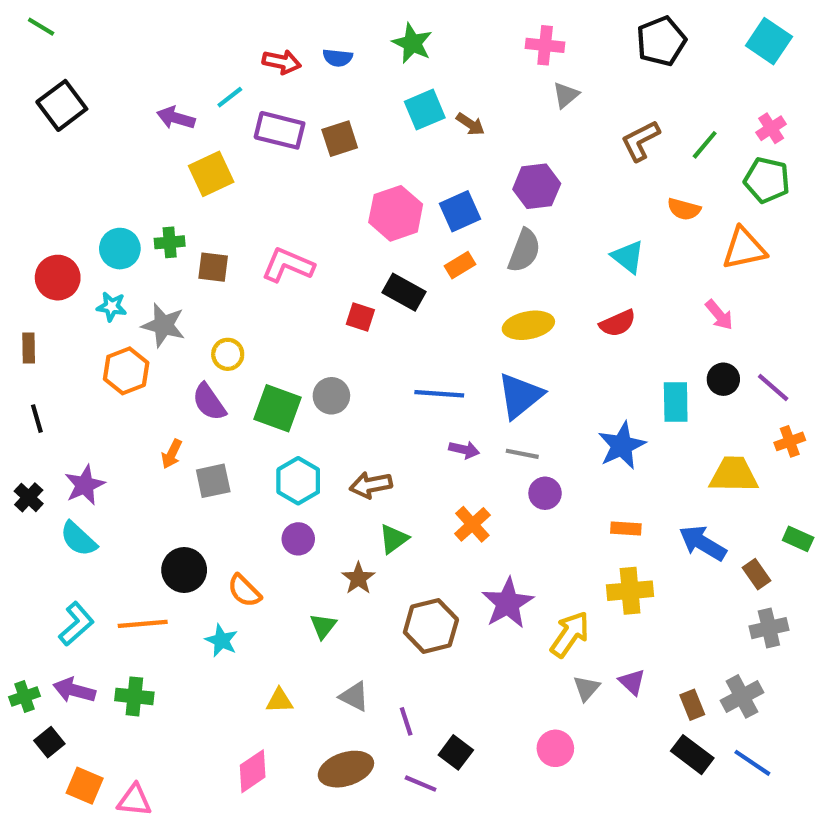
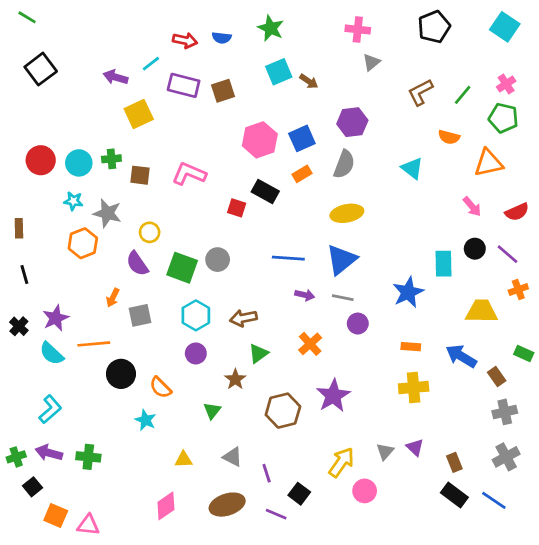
red circle: (58, 278) -> (41, 160), moved
red semicircle: (618, 323) -> (517, 212), moved
orange line: (143, 624) -> (94, 344), moved
yellow arrow: (570, 634) -> (341, 462), moved
gray cross: (742, 696) -> (506, 457), moved

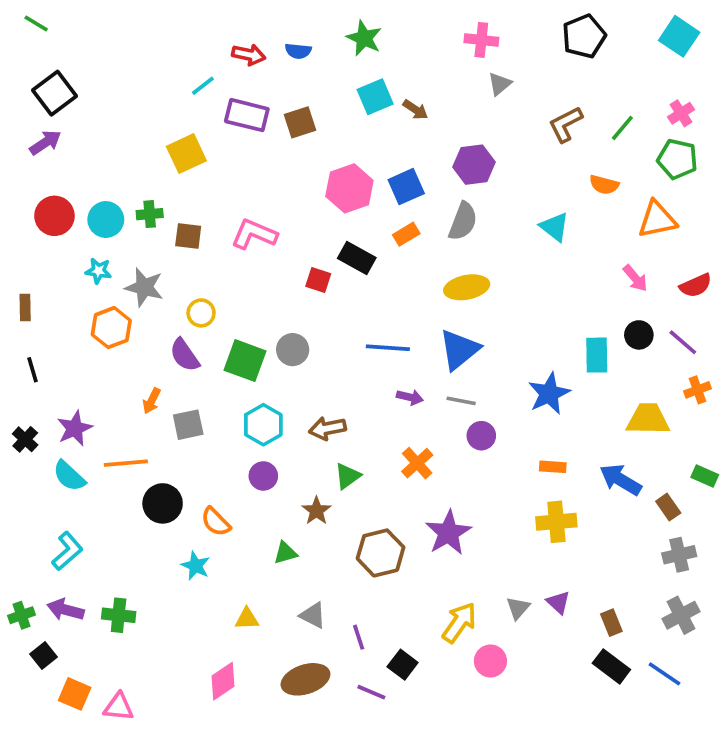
purple arrow: (116, 77) -> (45, 143), moved, turned 130
green triangle: (212, 411) -> (285, 553), turned 36

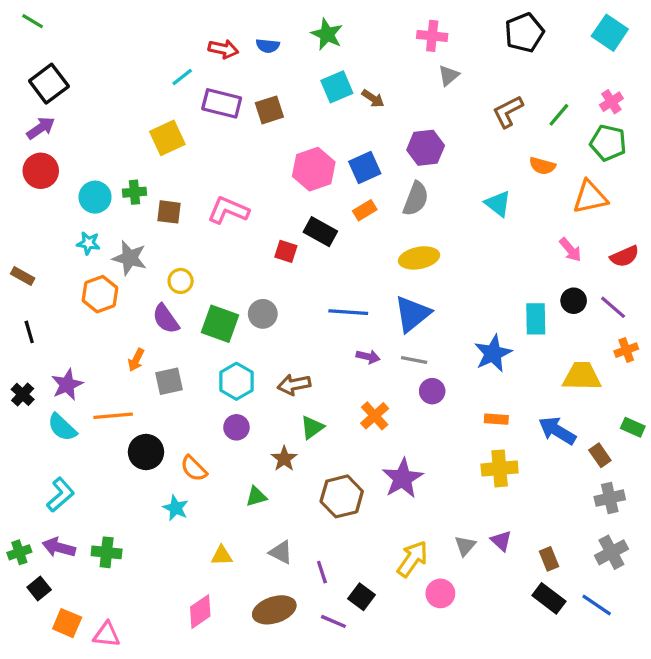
red circle: (54, 216) -> (41, 171), moved
brown rectangle: (25, 307) -> (23, 276), turned -60

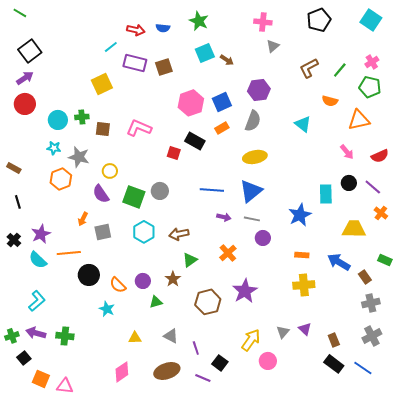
orange cross: (626, 350) -> (381, 213), turned -32
purple circle: (236, 427) -> (143, 281), moved

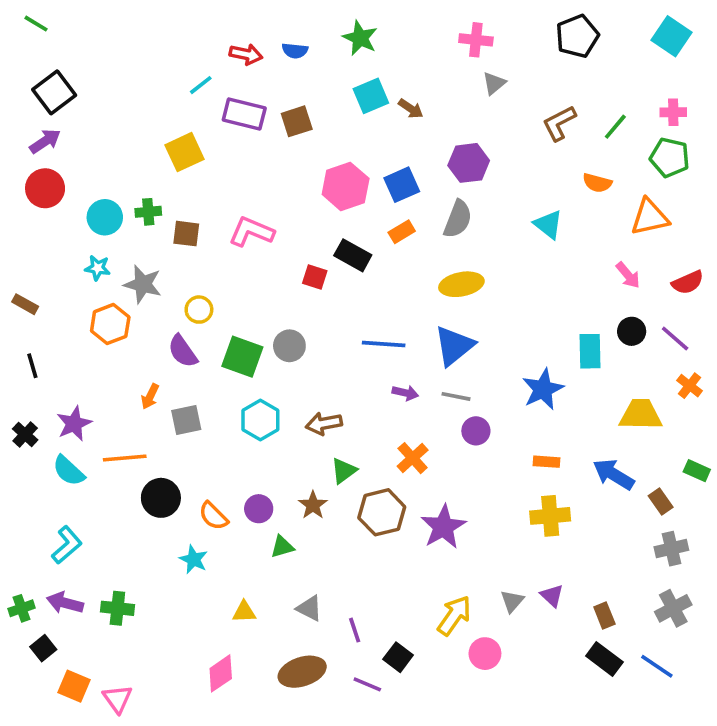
pink cross: (372, 62) -> (673, 112), turned 32
brown hexagon: (208, 302) -> (382, 512), moved
pink triangle: (65, 386) -> (117, 699), turned 48

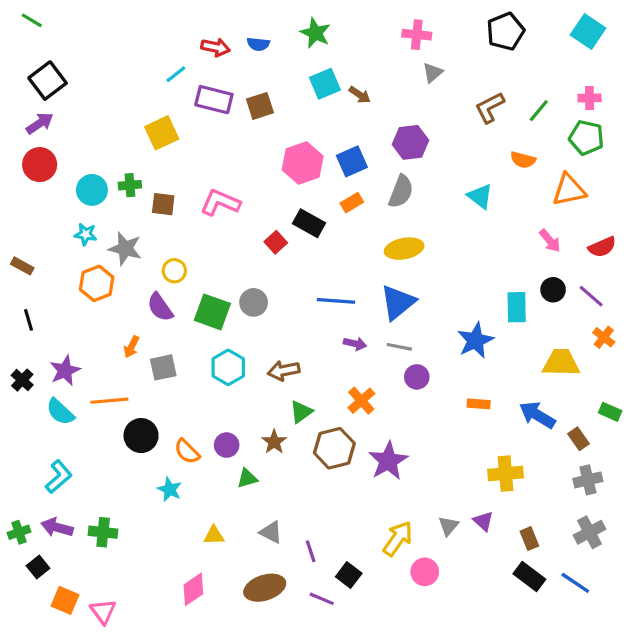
red square: (315, 277) -> (276, 242), turned 30
yellow cross: (550, 516) -> (506, 474), moved

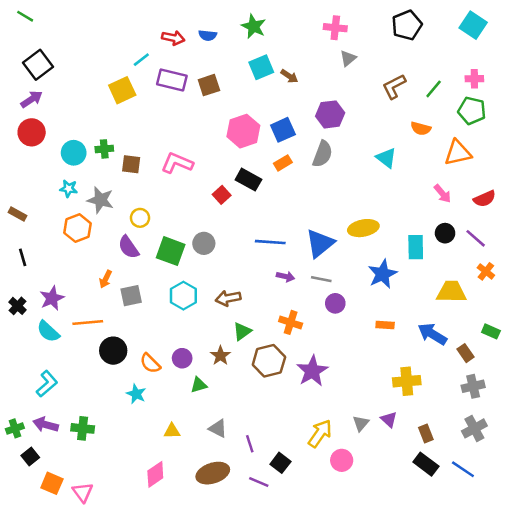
yellow square: (162, 133) -> (122, 90), moved
yellow ellipse: (404, 249) -> (363, 228), moved
orange cross: (361, 401) -> (291, 322), turned -30

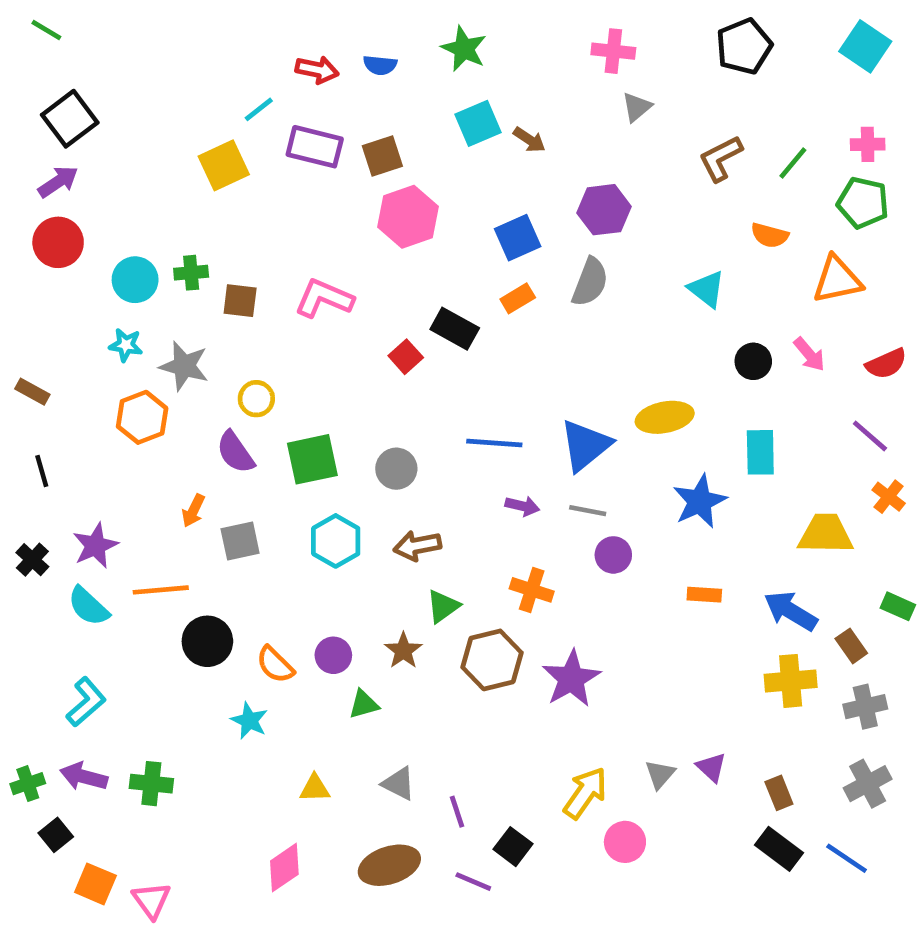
pink hexagon: (243, 131) -> (408, 217), moved
black circle: (445, 233) -> (753, 361), moved
gray circle: (204, 243) -> (396, 469), moved
green square: (171, 251) -> (312, 459), turned -32
yellow cross: (407, 381) -> (791, 681), moved

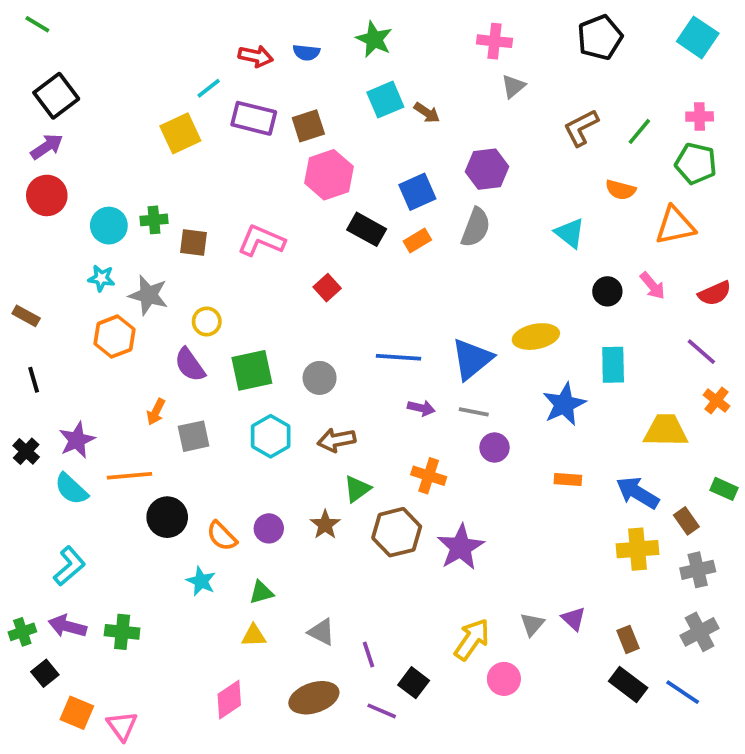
black rectangle: (455, 329) -> (367, 229), moved
green triangle: (364, 704) -> (261, 592), moved

